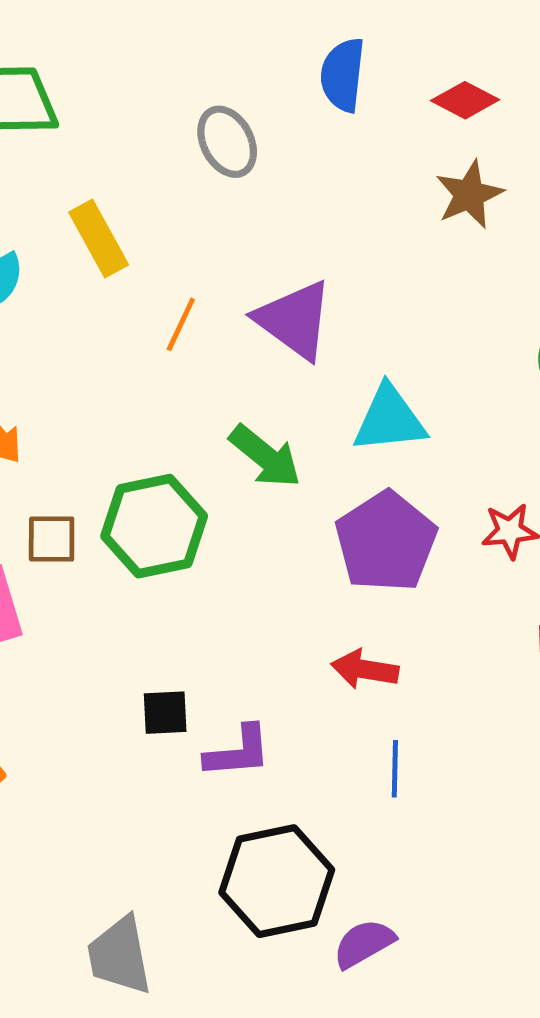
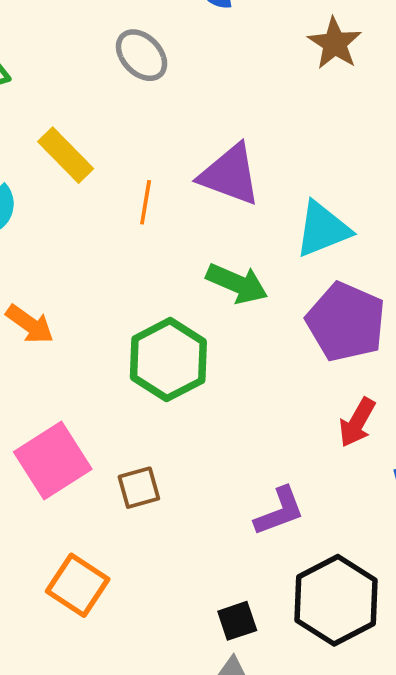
brown square: (52, 539) -> (139, 488), moved
red arrow: (365, 669) -> (357, 422), turned -54
black square: (165, 713) -> (237, 621), moved

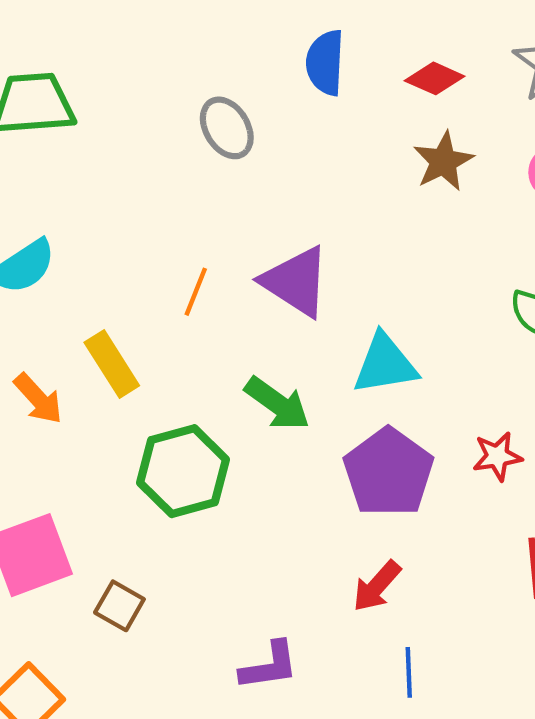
yellow rectangle: (66, 155) -> (112, 364), moved
brown square: (139, 488) -> (119, 606), turned 33

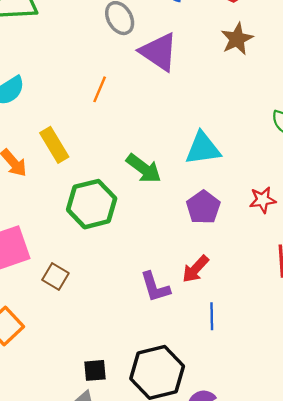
purple triangle: (296, 282) -> (159, 52), moved
orange line: (196, 292) -> (100, 89), moved
purple pentagon: (388, 472) -> (203, 207), size x0.7
purple L-shape: (269, 666) -> (155, 287), moved, turned 80

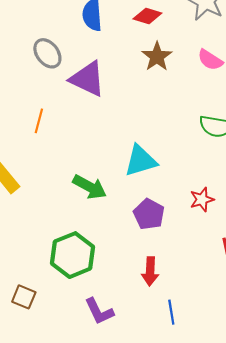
green hexagon: (92, 204) -> (73, 255), moved
red arrow: (196, 269) -> (150, 271), turned -32
purple L-shape: (155, 287) -> (99, 311), moved

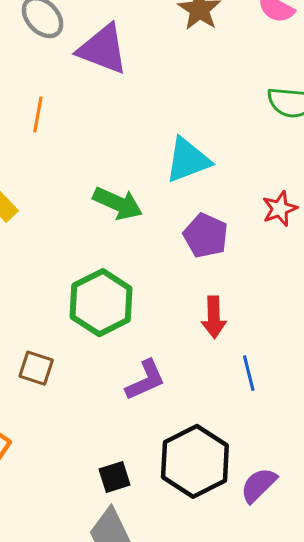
purple L-shape: (99, 311) -> (145, 380), turned -84

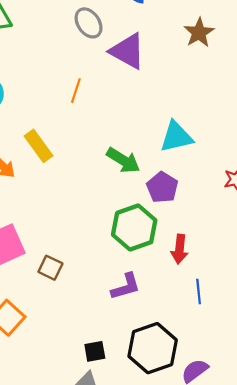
purple pentagon: (206, 236) -> (162, 187), moved
green hexagon: (101, 303) -> (134, 228), moved

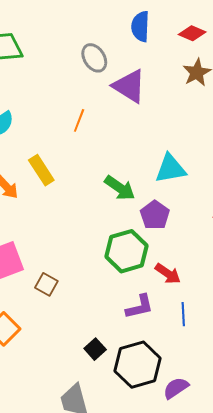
red arrow: (180, 249) -> (168, 274), turned -64
purple L-shape: (126, 287) -> (140, 307), moved
black square: (95, 351) -> (95, 349), moved, turned -35

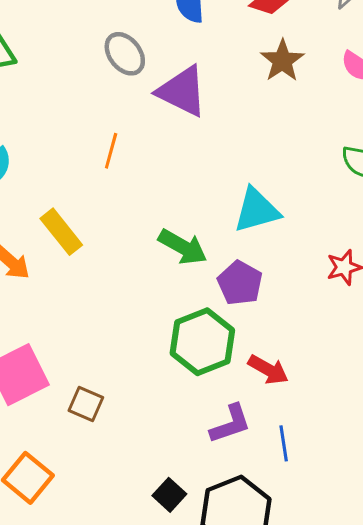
blue line: (183, 314) -> (284, 443), moved

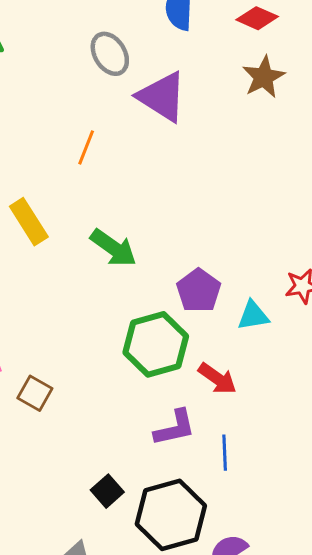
cyan triangle: (257, 210) -> (253, 316), moved, size x0.7
green arrow: (183, 247) -> (113, 248), moved

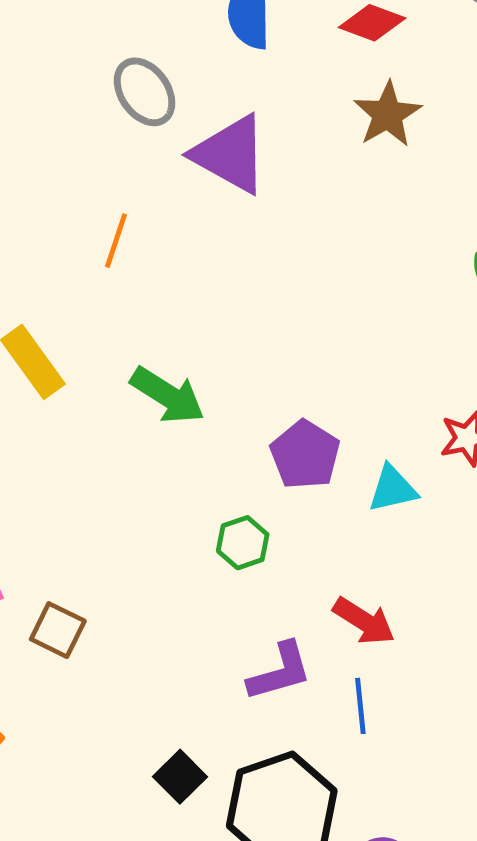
green hexagon: (156, 344) -> (243, 543), size x0.5
red arrow: (217, 379) -> (364, 621), moved

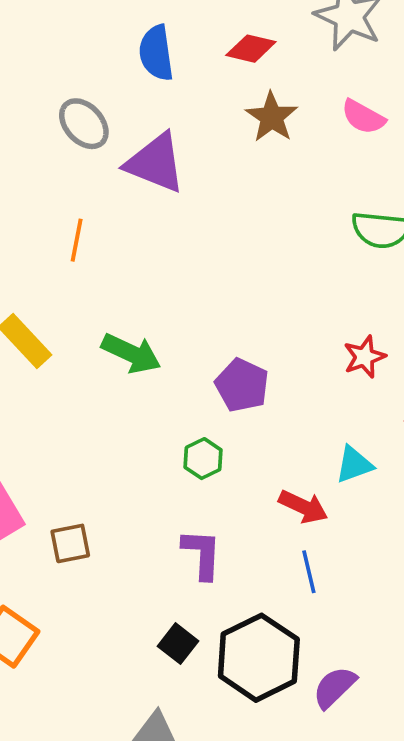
cyan triangle: (393, 489) -> (354, 465), moved
brown square: (58, 630) -> (70, 543), turned -30
purple L-shape: (280, 672) -> (202, 554), moved, turned -64

